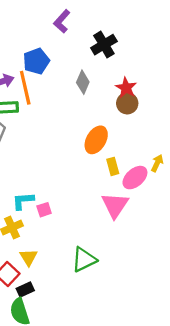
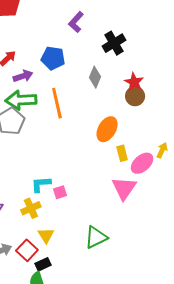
blue pentagon: (36, 61) -> (53, 58), turned 30
orange line: (25, 88) -> (57, 103), moved

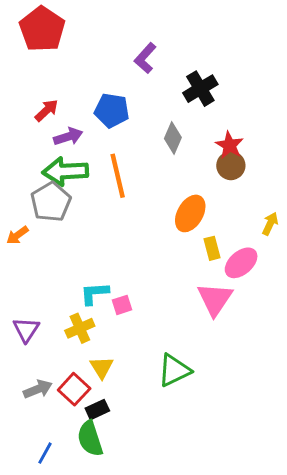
yellow arrow: (162, 150) -> (270, 224), moved

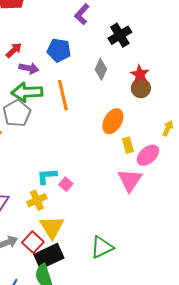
purple arrow: (68, 137) -> (29, 68), turned 30
pink square: (122, 305) -> (66, 184), turned -32
yellow triangle: (102, 367) -> (52, 227), size x1.5
green triangle: (174, 370) -> (102, 247), moved
black rectangle: (97, 410) -> (49, 256), size x1.8

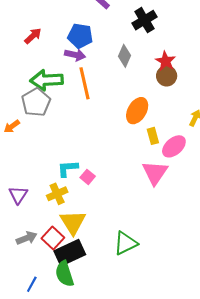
purple arrow: (29, 68) -> (75, 55), moved

